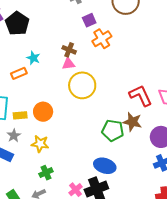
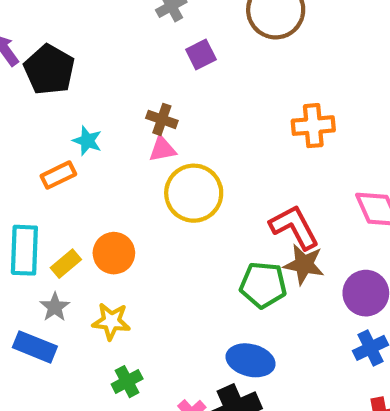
orange cross: (102, 39) -> (313, 126), moved, turned 30
red L-shape: (141, 96) -> (294, 227), moved
yellow rectangle: (20, 115) -> (66, 264), turned -32

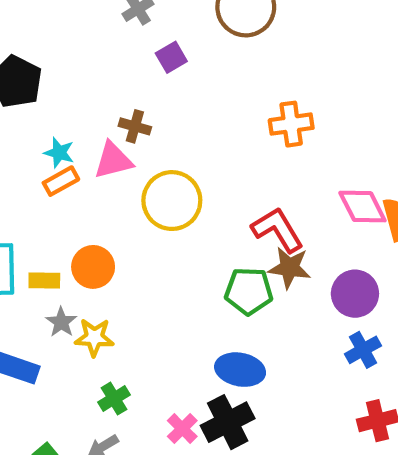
pink triangle: (162, 149) -> (113, 160), moved, size x1.4
orange rectangle: (58, 175) -> (61, 181), moved
yellow rectangle: (66, 264) -> (44, 280), turned 44
gray star: (55, 307) -> (61, 322), moved

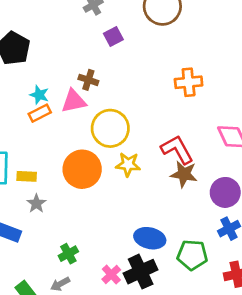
orange circle: (93, 267) -> (82, 169), moved, size x1.4
green pentagon: (249, 291) -> (192, 255), moved
yellow star: (94, 337) -> (128, 164), moved

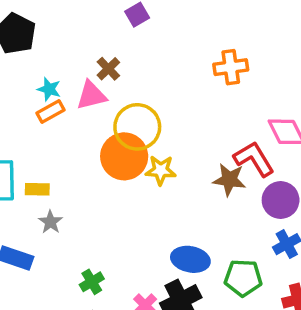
brown cross: (88, 80) -> (108, 69), turned 30
red L-shape: (177, 150) -> (254, 159), moved
orange circle: (82, 169) -> (124, 156), moved

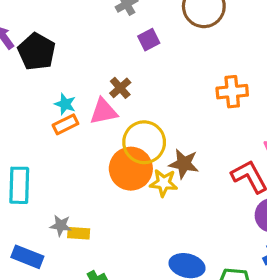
brown star: (229, 180) -> (184, 164), moved
yellow rectangle: (37, 189) -> (79, 233), moved
gray star: (50, 222) -> (61, 225), turned -30

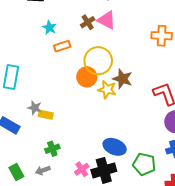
pink triangle: (104, 111) -> (107, 20), moved, turned 30
orange rectangle: (65, 124) -> (62, 46), moved
orange circle: (131, 169) -> (87, 77), size x0.7

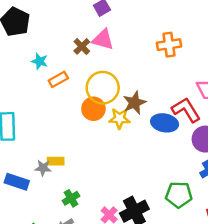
brown star: (122, 79) -> (134, 103), turned -30
gray star: (35, 108) -> (43, 168), moved
blue ellipse: (115, 147) -> (165, 123), moved

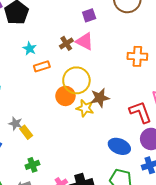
blue ellipse: (165, 123) -> (119, 146), moved
yellow rectangle: (56, 161) -> (26, 132), turned 40
gray star: (43, 168) -> (15, 124), moved

